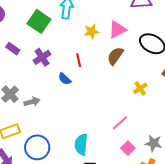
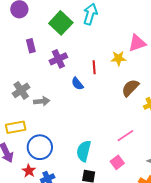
yellow star: (91, 32) -> (118, 58), moved
purple rectangle: (13, 49) -> (31, 46), turned 32
brown semicircle: (115, 56) -> (130, 88), moved
pink square: (128, 148) -> (117, 162), moved

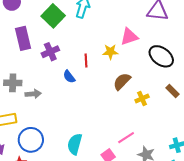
purple rectangle: (31, 46) -> (23, 38), size x1.6
gray cross: (21, 90) -> (13, 83), turned 36
pink line: (125, 136) -> (126, 138), moved

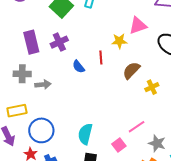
purple rectangle: (23, 38) -> (31, 42), moved
red line: (86, 61) -> (101, 57), moved

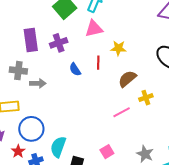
pink triangle: (138, 26) -> (94, 29), moved
pink line: (137, 127) -> (122, 112), moved
cyan semicircle: (85, 134) -> (58, 147), moved

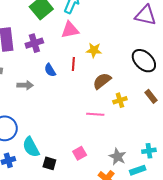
gray arrow: (38, 83) -> (25, 85), moved
pink line: (122, 112) -> (95, 114), turned 30
cyan semicircle: (58, 147) -> (31, 147), turned -50

